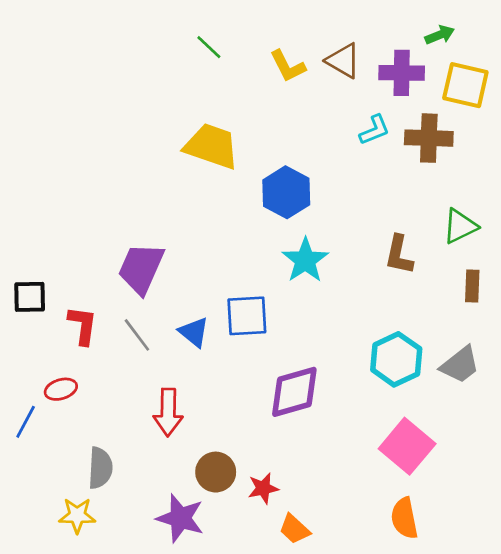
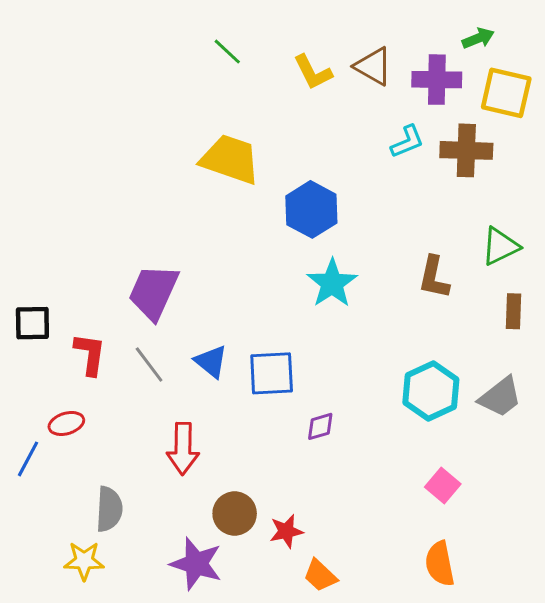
blue square: (247, 316) -> (272, 373), moved
purple diamond: (294, 392) -> (320, 426), size x0.5
pink square: (407, 446) -> (443, 485), size x0.6

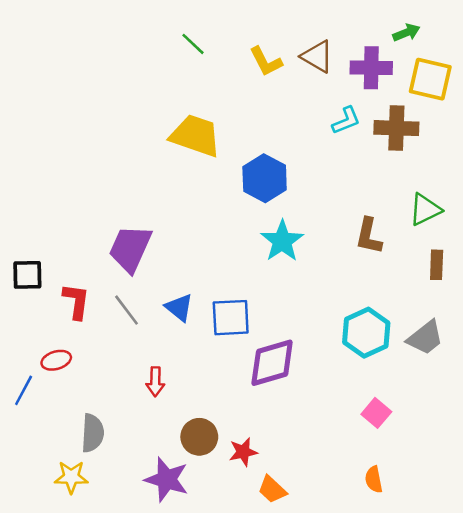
purple diamond: (320, 426) -> (272, 363), size x2.0
red arrow: (183, 449) -> (155, 382), size x0.7
orange semicircle: (440, 564) -> (374, 479), size x0.7

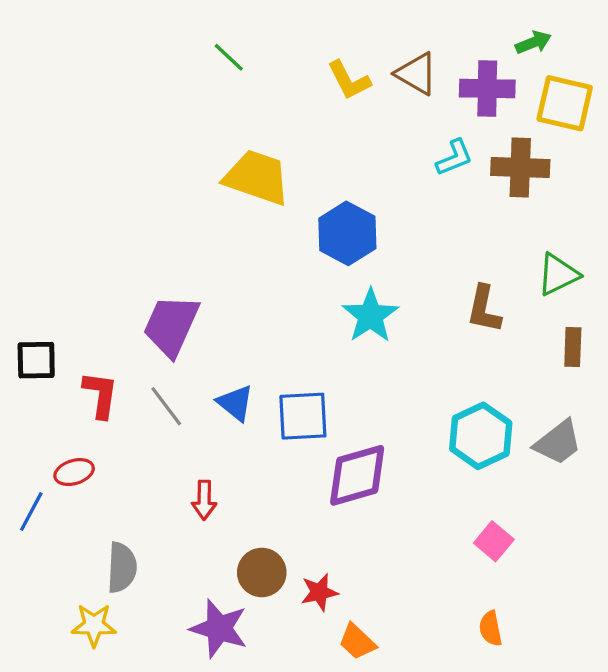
green line: (193, 44) -> (229, 57), moved

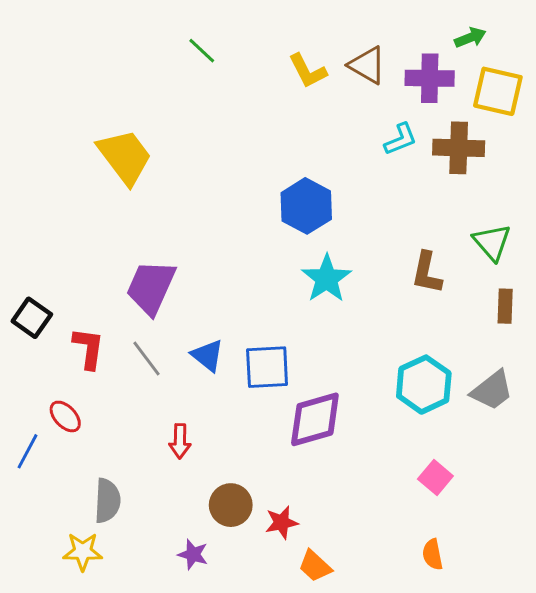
yellow trapezoid: (257, 177) -> (125, 157), moved, turned 34
green triangle: (558, 275) -> (492, 242), turned -45
black square: (36, 360) -> (32, 318), turned 36
red ellipse: (74, 472) -> (65, 416), turned 64
purple star: (219, 628) -> (193, 554), size x0.6

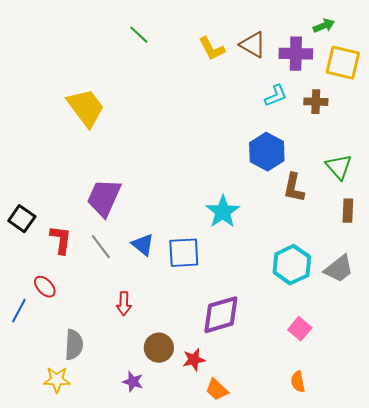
brown cross: (459, 148) -> (316, 102), size x0.7
blue hexagon: (306, 206) -> (267, 152), moved
cyan star: (327, 279) -> (223, 212), moved
purple diamond: (315, 419) -> (221, 315), moved

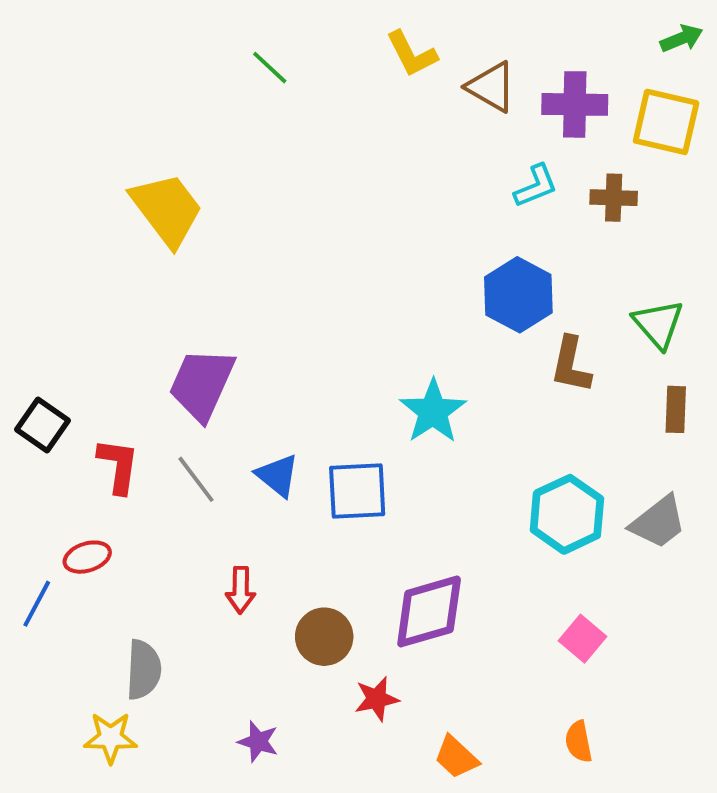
green arrow: (324, 26) -> (682, 38), moved
yellow L-shape: (212, 49) -> (412, 54), moved
red ellipse: (45, 287) -> (87, 557), turned -65
brown circle: (159, 348) -> (324, 637), moved
orange trapezoid: (217, 390) -> (456, 757), moved

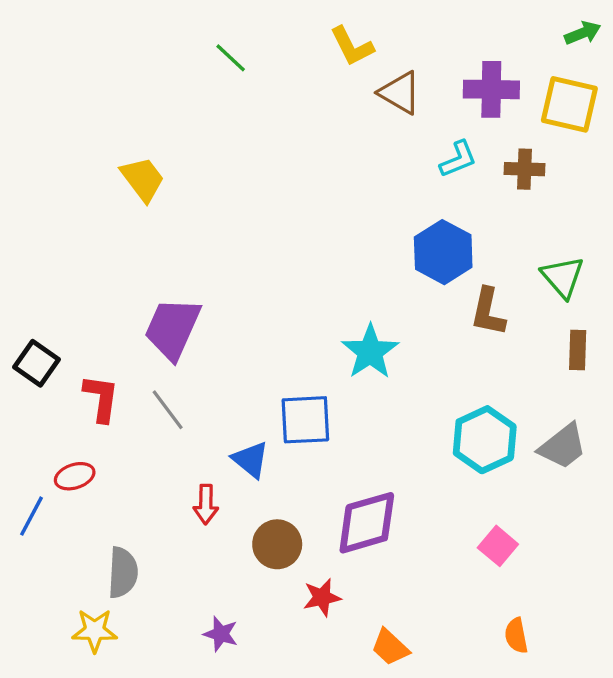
brown triangle: (491, 87) -> (400, 93), moved
yellow trapezoid: (167, 209) -> (143, 179), size x0.7
blue triangle: (278, 475) -> (251, 460), moved
orange semicircle: (579, 742) -> (516, 636), moved

